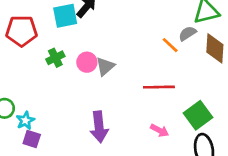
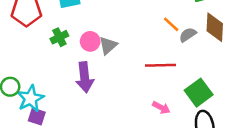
gray semicircle: (187, 33) -> (188, 35), moved
cyan star: (25, 120) -> (31, 98), size x1.5
purple arrow: (99, 127) -> (85, 77), moved

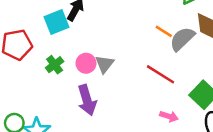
gray semicircle: (188, 35) -> (182, 39), size x1.5
red line: (160, 65) -> (161, 74), turned 44

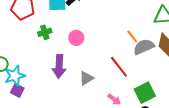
pink circle: (86, 63) -> (76, 38), moved
gray triangle: (105, 64) -> (86, 78), moved

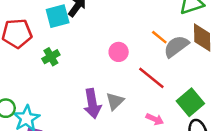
pink circle: (76, 38) -> (119, 52), moved
purple arrow: (59, 66) -> (92, 104), moved

